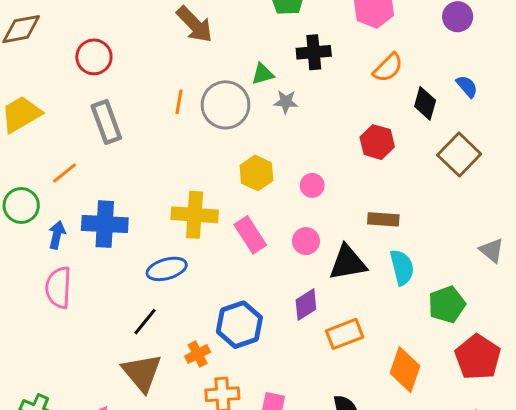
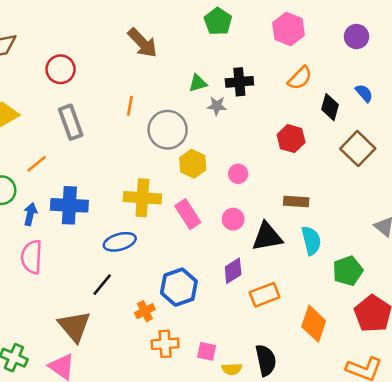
black cross: (314, 52) -> (239, 82), moved
gray circle: (225, 105) -> (168, 130), moved
brown triangle: (142, 373) -> (74, 326), moved

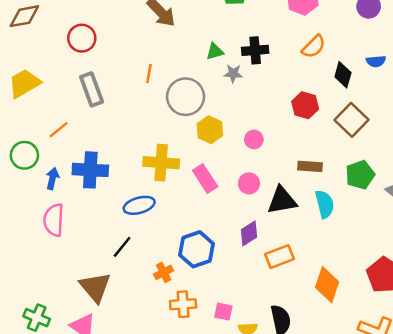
blue semicircle: (364, 93) -> (376, 61), turned 126
brown square: (358, 149) -> (352, 120), moved
green pentagon: (348, 271) -> (360, 175), moved

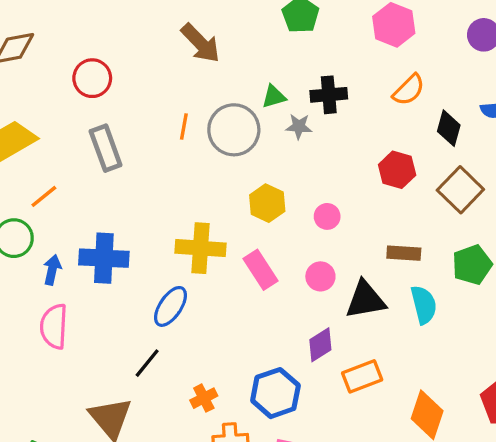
gray circle: (186, 97) -> (234, 130), moved
orange line: (59, 130) -> (44, 196), moved
blue ellipse: (139, 205) -> (171, 306), turned -40
blue hexagon: (196, 249) -> (275, 393), moved

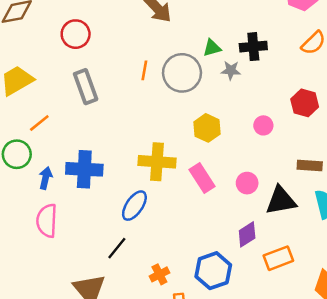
pink circle: (327, 216) -> (263, 125), moved

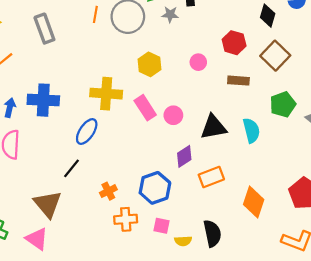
brown rectangle: (310, 166) -> (238, 81), moved
pink circle: (247, 183) -> (173, 115), moved

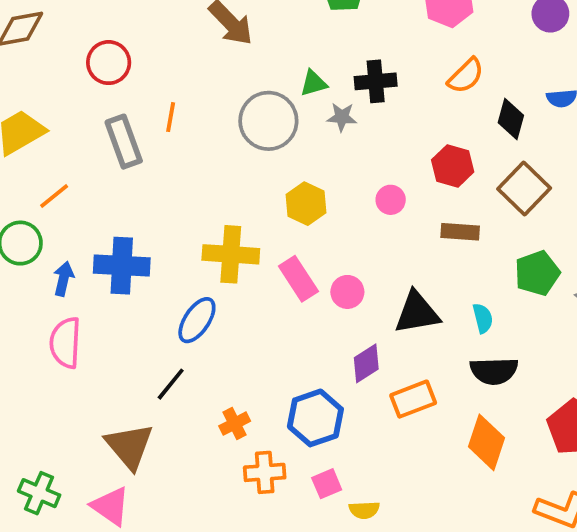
orange line: (95, 14) -> (171, 117), moved
cyan semicircle: (251, 130) -> (483, 318), size x0.7
pink square: (161, 226) -> (327, 484), turned -35
black semicircle: (212, 233) -> (494, 371), moved, turned 100

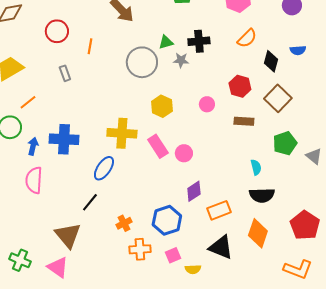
orange line: (171, 117) -> (90, 46), moved
gray rectangle: (124, 142) -> (65, 73), size x0.6
black triangle: (417, 313) -> (221, 247), moved, turned 32

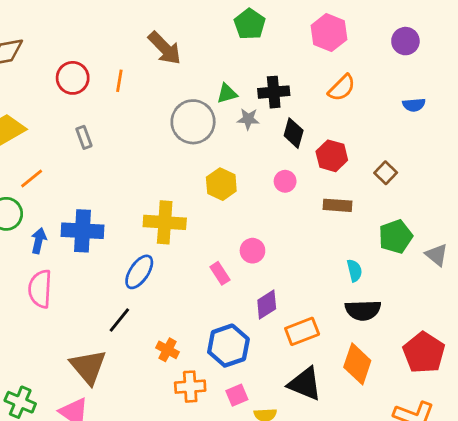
orange line: (90, 46) -> (119, 81), moved
black diamond: (271, 61) -> (294, 133), moved
brown square: (278, 98) -> (386, 173), size x0.6
pink rectangle: (158, 146) -> (220, 273), moved, size x0.7
orange cross: (124, 223) -> (168, 350), turned -35

